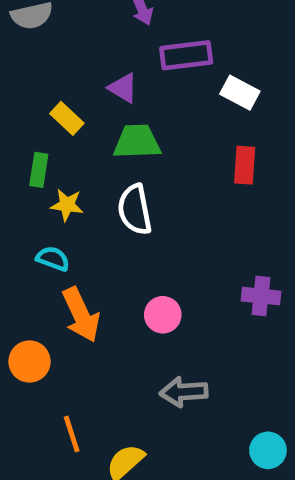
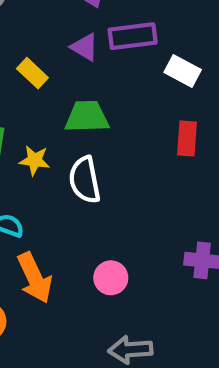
purple triangle: (123, 88) -> (85, 47), moved
yellow rectangle: (67, 118) -> (32, 73), moved
yellow star: (67, 205) -> (35, 160), moved

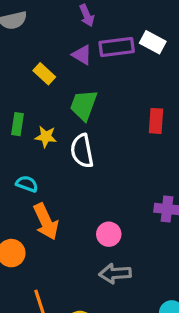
white rectangle: (183, 71) -> (153, 42), moved
green trapezoid: (87, 117) -> (84, 105), turned -68
pink circle: (111, 278) -> (109, 234), moved

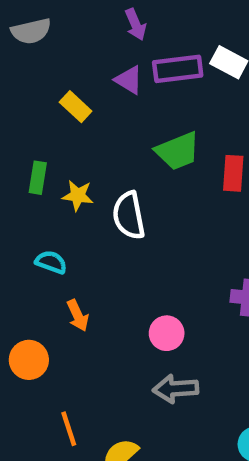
green trapezoid: (84, 105) -> (178, 151), moved, turned -132
orange arrow: (46, 222) -> (78, 315), size x0.6

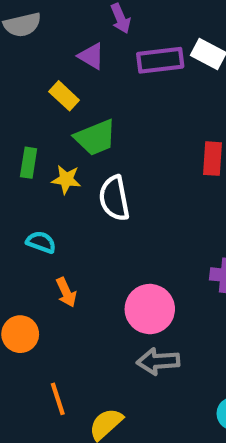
purple triangle: (129, 80) -> (91, 56), moved
green trapezoid: (178, 151) -> (95, 138), moved
pink circle: (167, 333) -> (150, 309), size x1.5

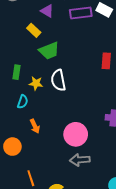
green rectangle: (29, 163) -> (17, 72), moved
yellow star: (66, 179) -> (36, 83), moved
cyan semicircle: (41, 242) -> (23, 102), turned 88

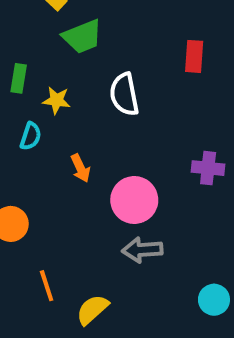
white semicircle: (58, 80) -> (124, 94), moved
orange arrow: (35, 126) -> (80, 168), moved

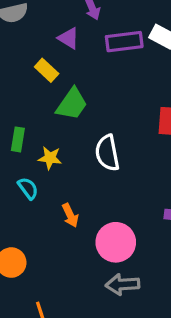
green trapezoid: (82, 37) -> (72, 104), turned -33
cyan semicircle: (31, 136) -> (28, 188), turned -55

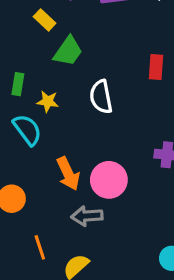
cyan semicircle: (28, 188) -> (27, 130), size x1.5
orange arrow: (70, 215) -> (68, 174), moved, size x1.5
gray arrow: (123, 284) -> (87, 216), moved

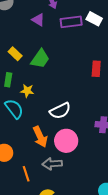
yellow rectangle: (45, 20) -> (15, 54), moved
white semicircle: (101, 97) -> (60, 111), moved, turned -105
orange line: (40, 247) -> (26, 174), moved

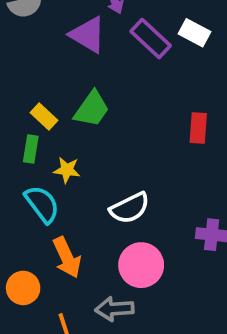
purple triangle: (38, 20) -> (88, 35), size x1.5
purple rectangle: (71, 22) -> (151, 39), turned 50
yellow rectangle: (15, 54) -> (44, 117), moved
orange arrow: (40, 137) -> (67, 257), moved

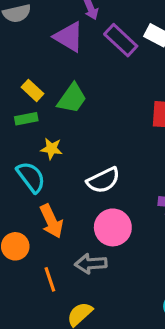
yellow rectangle: (44, 117) -> (33, 90), moved
green rectangle: (31, 149) -> (26, 119), moved, turned 70

